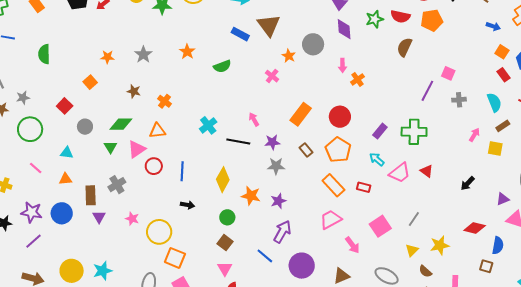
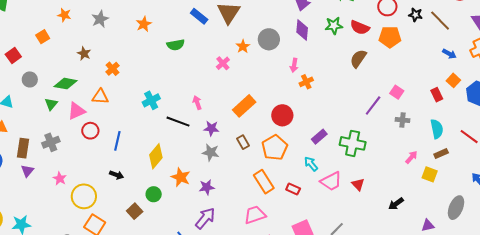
red rectangle: (503, 75) -> (437, 95), moved
brown square: (225, 243) -> (135, 211), moved

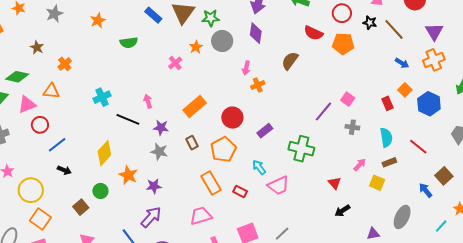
green star: (334, 26) -> (211, 18), moved
brown semicircle: (358, 59) -> (290, 61), moved
purple rectangle: (319, 137) -> (265, 131), moved
blue line: (117, 141) -> (57, 145), moved, turned 36
red triangle: (358, 184) -> (335, 183), moved

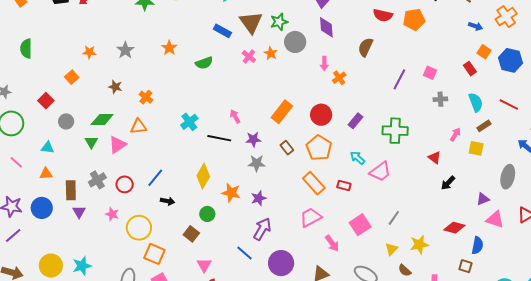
pink cross: (175, 63) -> (249, 57), moved
purple line: (323, 112) -> (399, 79), moved
red circle: (40, 125) -> (125, 184), moved

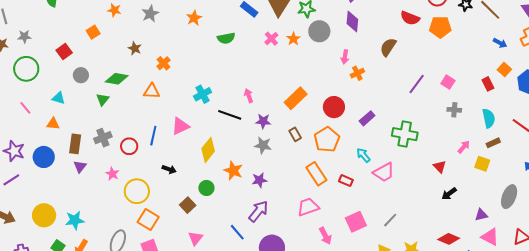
pink triangle: (117, 145) -> (180, 126), moved
blue line: (155, 178) -> (153, 136), moved, turned -36

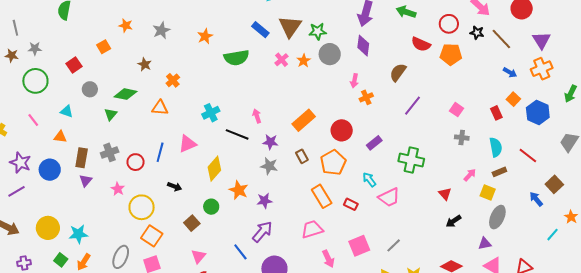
green semicircle: (226, 38) -> (236, 58), size x1.4
purple line: (417, 84) -> (413, 106), moved
gray ellipse: (509, 197) -> (497, 217), moved

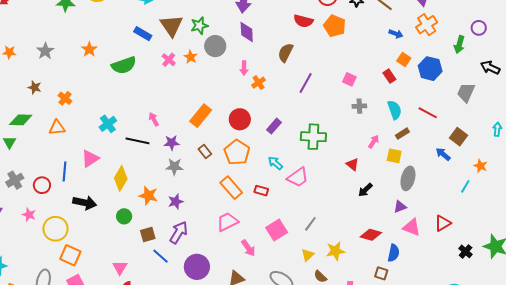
orange pentagon: (451, 54) -> (335, 26), turned 30
black arrow: (175, 187) -> (85, 203), size x1.6
brown square: (192, 223) -> (148, 235), moved, turned 35

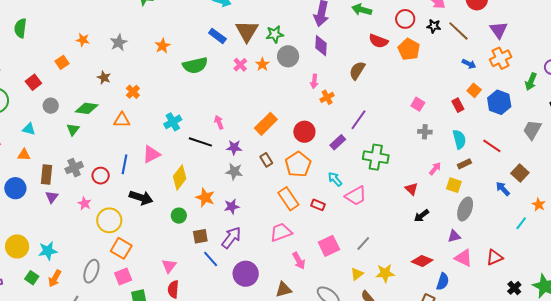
purple line: (306, 83) -> (358, 120), moved

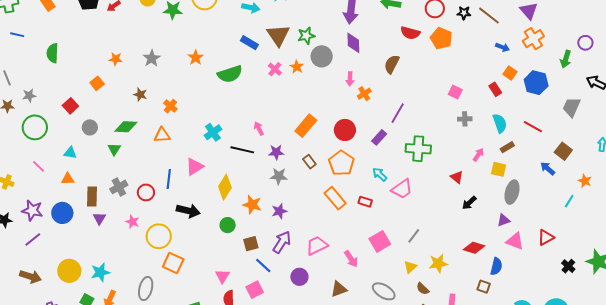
pink trapezoid: (281, 232) -> (317, 246), moved
purple circle: (246, 274) -> (299, 277), size x0.7
pink square: (123, 277) -> (255, 290), moved

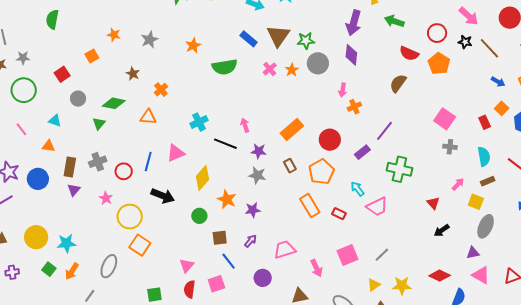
brown semicircle: (392, 64) -> (398, 83), moved
pink square: (455, 92) -> (445, 119), size x1.5
purple arrow: (282, 242) -> (250, 241), size x0.6

